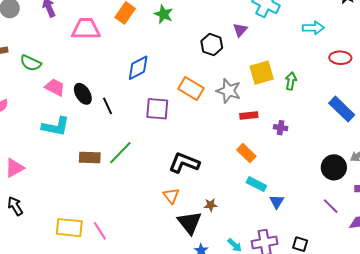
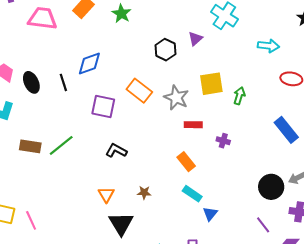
black line: (108, 106) -> (63, 82), moved
black L-shape: (184, 163) -> (116, 151), moved, size x0.7
brown star: (211, 205) -> (144, 193), moved

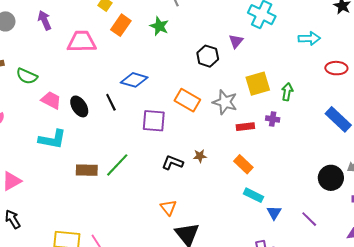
blue diamond: (89, 63) -> (134, 80), turned 44
purple cross: (223, 141) -> (273, 119), moved
brown star: (144, 193) -> (200, 156), moved
purple line: (263, 225) -> (309, 219), moved

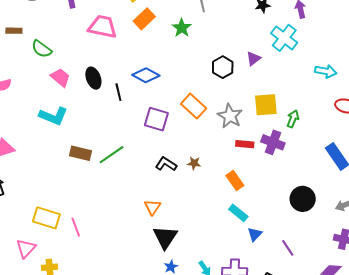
black ellipse: (79, 106) -> (93, 78), moved
purple cross: (273, 119) -> (273, 142), size x1.6
black circle: (331, 178) -> (303, 199), moved

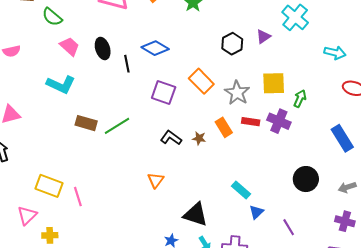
orange rectangle: (235, 180) -> (224, 127), moved
black triangle: (165, 237) -> (196, 214), moved, turned -48

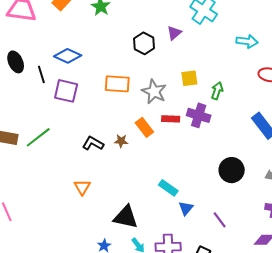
orange rectangle: (201, 81) -> (117, 84), turned -35
yellow square: (274, 83) -> (189, 78), size x0.7
purple square: (164, 92) -> (66, 91), moved

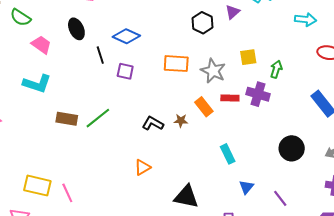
black ellipse: (16, 62) -> (76, 29), moved
purple square: (66, 91) -> (125, 71), size x0.7
orange triangle: (82, 187) -> (142, 167), turned 30
cyan rectangle: (168, 188) -> (228, 154), moved, turned 30

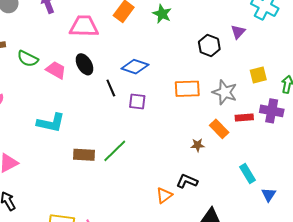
pink trapezoid: (41, 45) -> (56, 70), moved
black L-shape: (153, 123) -> (187, 181), moved
blue triangle: (246, 187) -> (269, 195), moved

